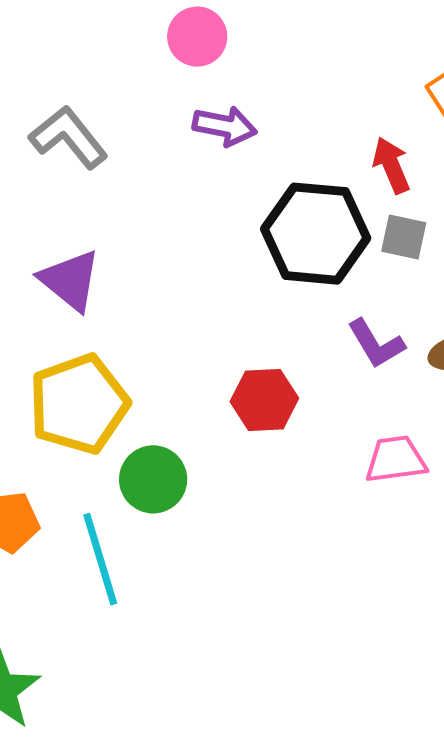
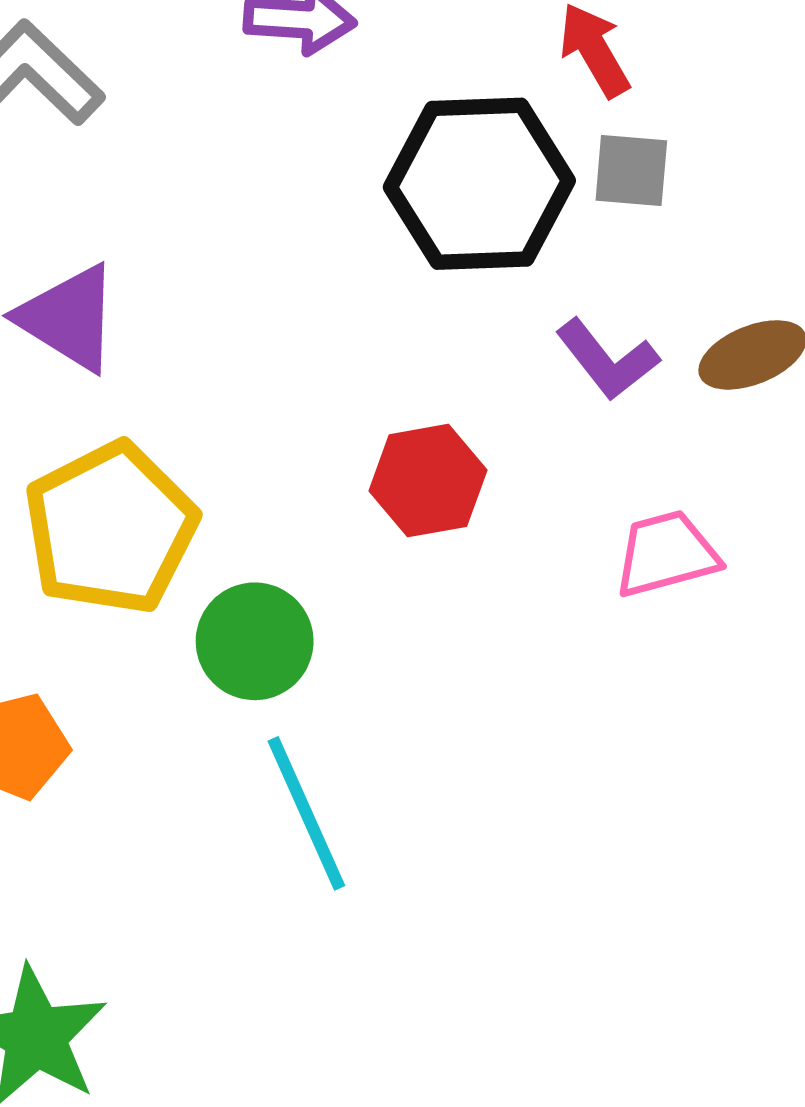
cyan line: (100, 559) -> (306, 813), moved

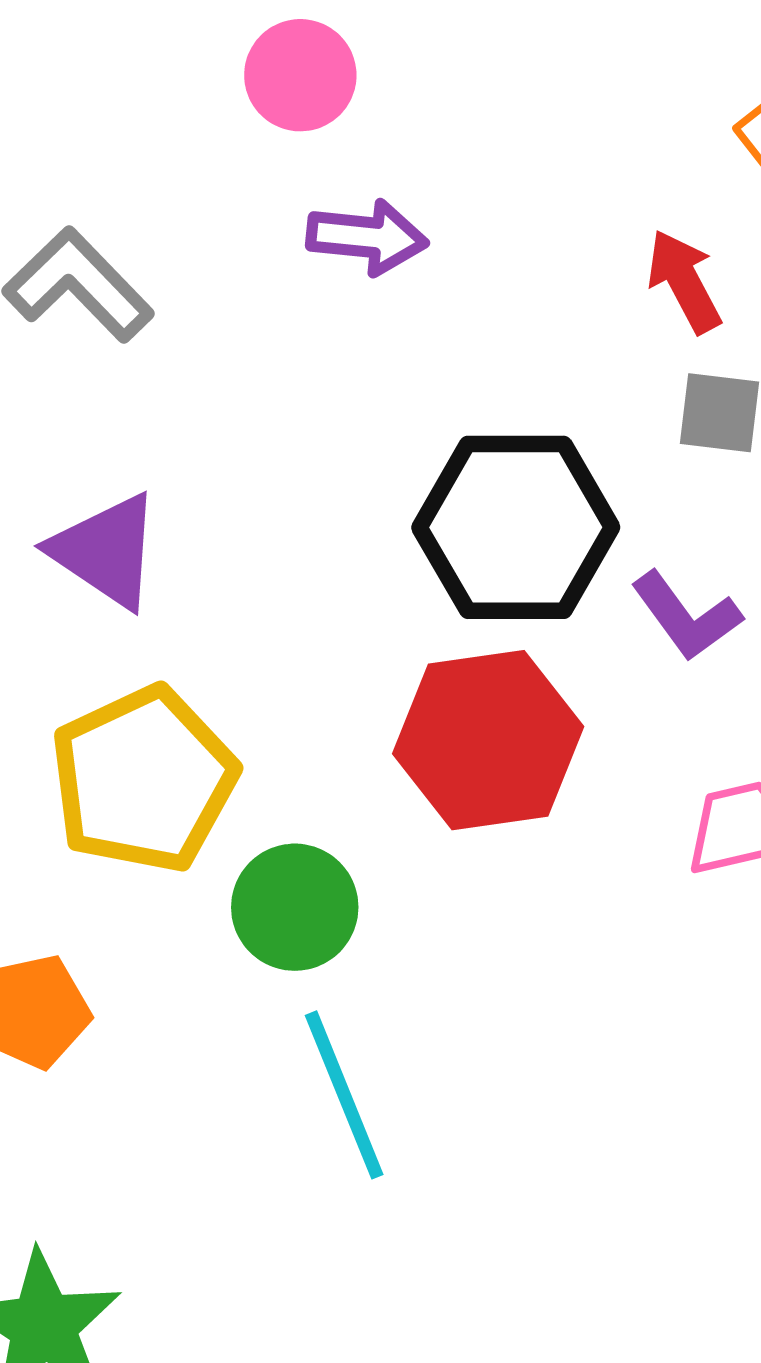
black hexagon: (479, 184) -> (516, 527), moved
red hexagon: (428, 481) -> (488, 740), size x1.5

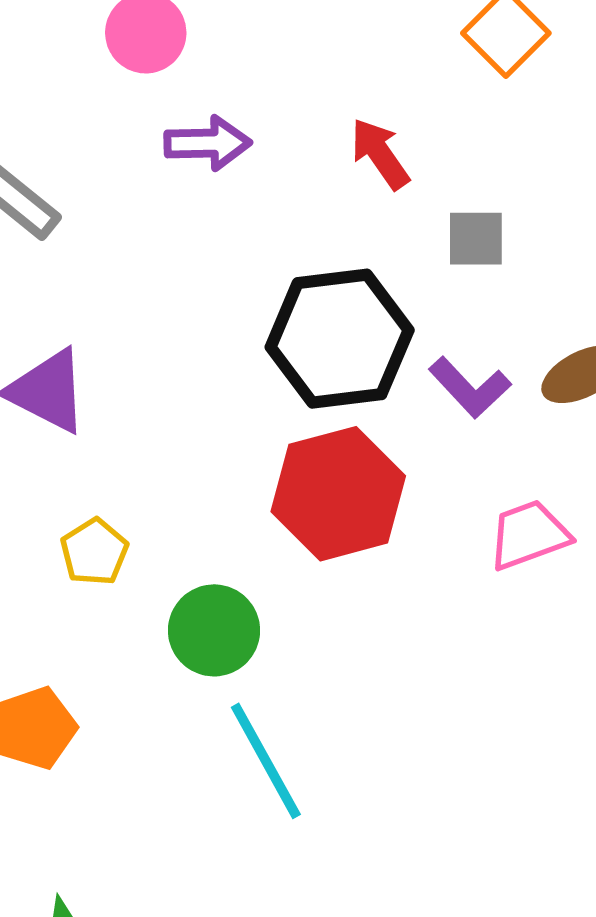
red arrow: (684, 281) -> (380, 154), moved
yellow pentagon: (143, 780) -> (94, 552), size x0.5

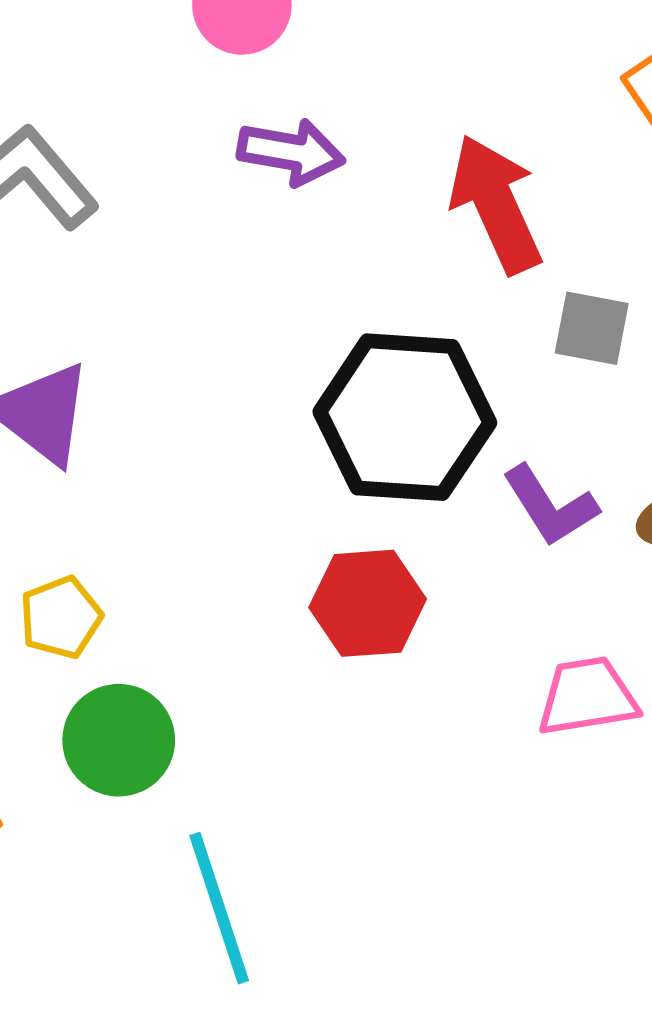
red arrow: (380, 154) -> (496, 204), size x1.5
red hexagon: (338, 494) -> (368, 603), size x0.7
green circle: (214, 630) -> (119, 740), moved

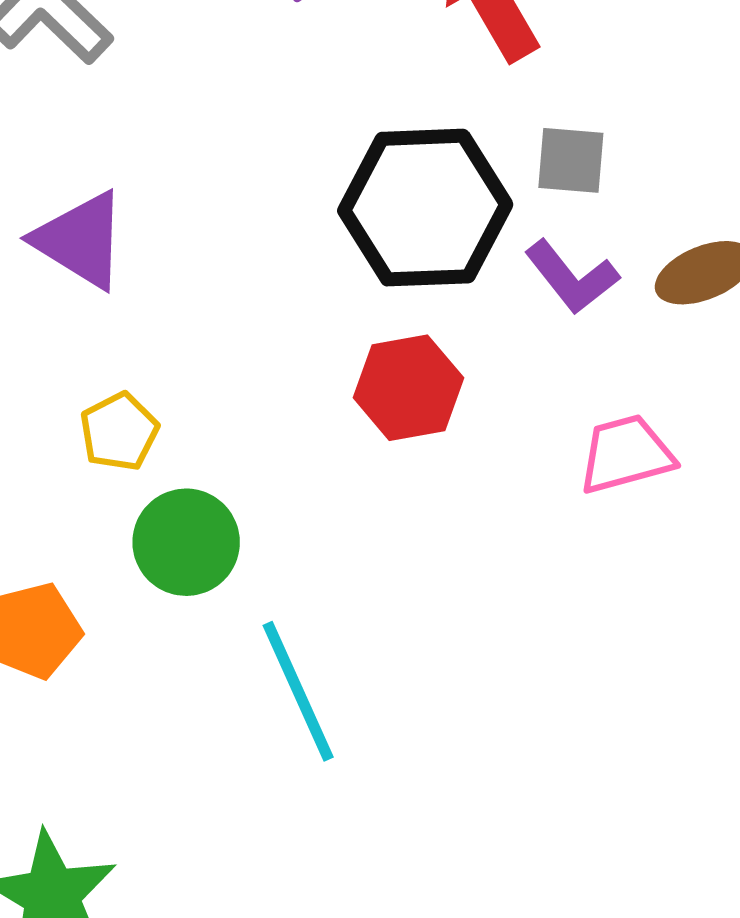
gray square: (592, 328) -> (571, 160), moved

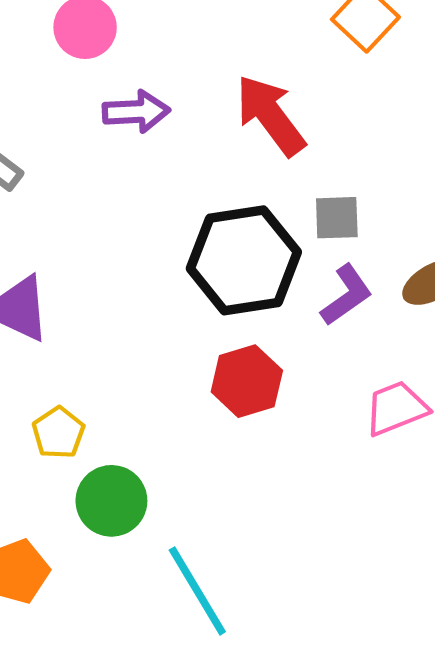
purple L-shape: (572, 277) -> (346, 295), turned -80

